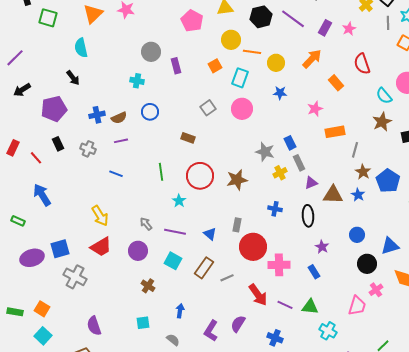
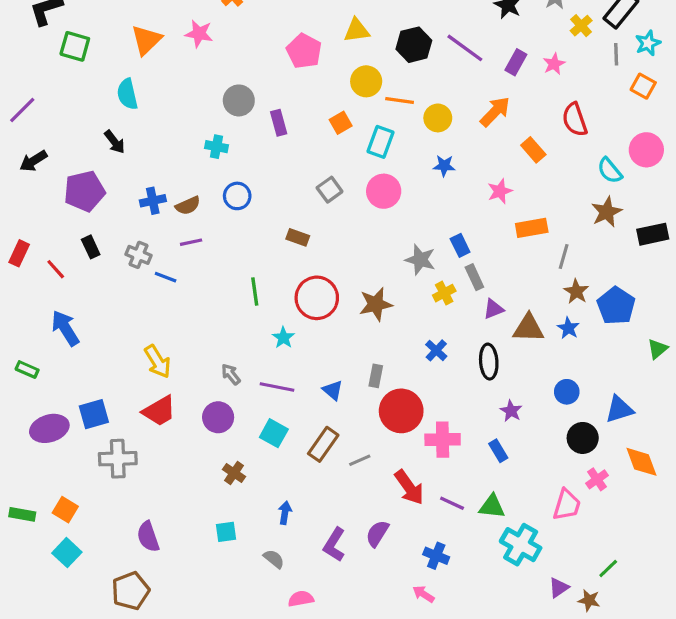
blue line: (116, 174) -> (166, 277), moved
blue cross: (275, 209) -> (436, 350), turned 32
gray cross: (75, 277) -> (118, 459), turned -30
cyan cross: (328, 331) -> (521, 545), size x1.4

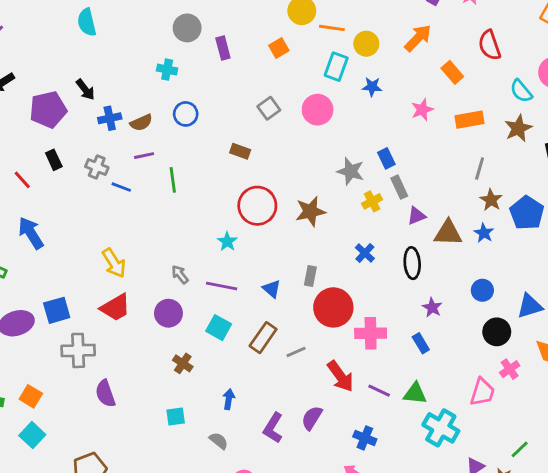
black arrow: (115, 142) -> (85, 90), moved
cyan rectangle: (380, 142) -> (336, 67), moved
orange rectangle: (532, 228) -> (470, 120), moved
green line: (255, 291) -> (173, 180), moved
purple semicircle: (148, 537) -> (105, 393), moved

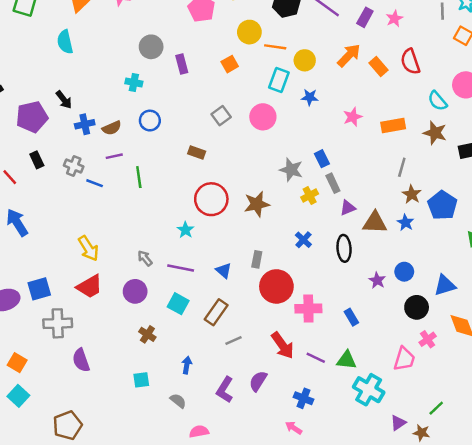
orange rectangle: (452, 72) -> (378, 66), moved
brown star: (518, 128) -> (435, 133), turned -30
purple star: (432, 307) -> (377, 280), moved
gray line: (296, 352) -> (233, 341), moved

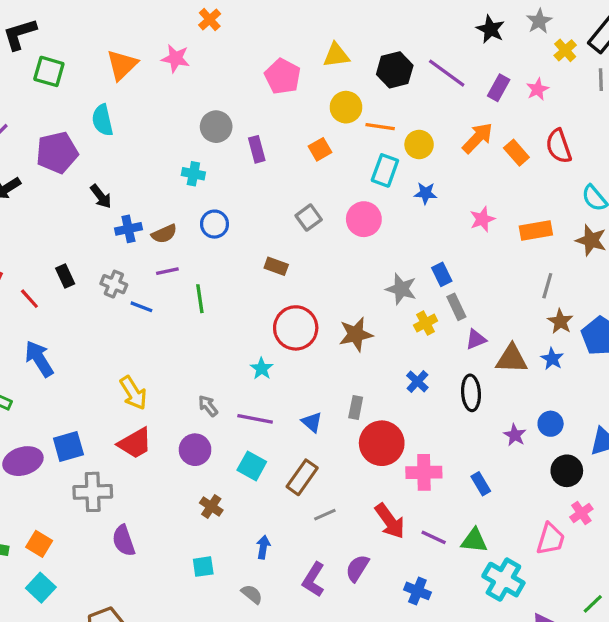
purple pentagon: (32, 117) -> (57, 153), moved

